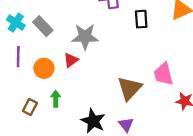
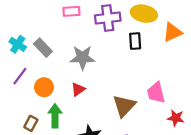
purple line: (18, 57) -> (20, 76), turned 36
red triangle: (71, 60) -> (78, 89), moved
green arrow: (56, 99) -> (55, 116), size x1.5

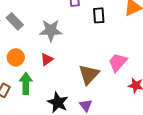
pink trapezoid: (156, 93) -> (118, 62), turned 55

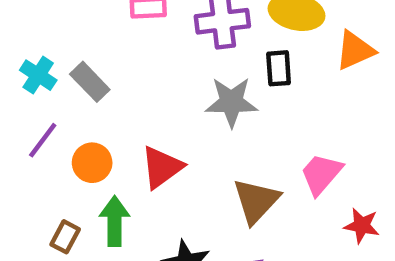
gray star: (51, 30) -> (231, 102), moved
red triangle: (47, 59) -> (162, 167), size x1.5

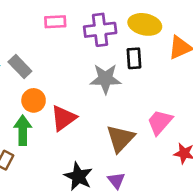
orange circle: (92, 163) -> (34, 100), moved
green arrow: (115, 221) -> (23, 130), moved

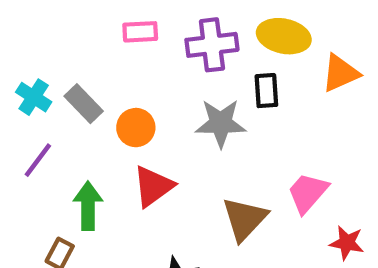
orange circle: (34, 100) -> (136, 128), moved

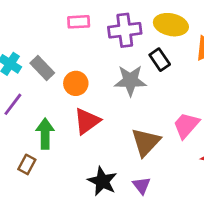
black rectangle: (266, 91) -> (160, 60), turned -30

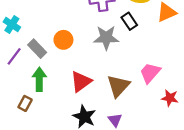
gray rectangle: (42, 68) -> (37, 49), moved
red triangle: (87, 121) -> (81, 82), moved

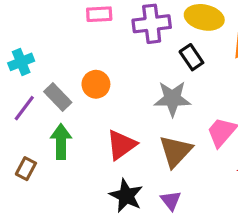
cyan cross: (12, 25) -> (21, 62), turned 35
gray star: (106, 38) -> (172, 99), moved
brown rectangle: (25, 103) -> (26, 169), moved

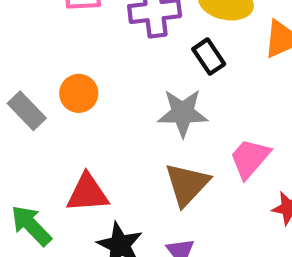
green arrow: (61, 142) -> (31, 225), moved, turned -44
red triangle: (121, 145) -> (87, 193), moved, turned 32

